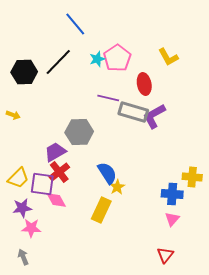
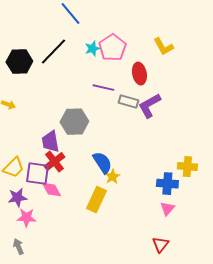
gray rectangle: (133, 112) -> (128, 102), size x0.7
purple trapezoid: (55, 152) -> (50, 142), turned -70

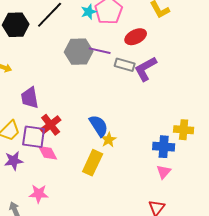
red ellipse: (139, 74) -> (136, 37), turned 75
gray hexagon: (74, 122) -> (79, 52), moved
purple trapezoid: (50, 142) -> (30, 98), moved
pink star: (26, 218) -> (39, 194), moved

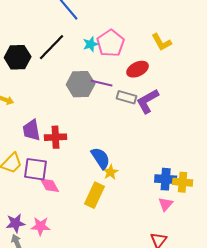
red cross: (51, 125) -> (56, 137), moved, turned 35
yellow cross: (184, 130) -> (183, 182), moved
purple star: (14, 161) -> (16, 223), moved

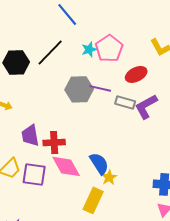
pink diamond: (50, 185) -> (66, 166), moved, size x1.4

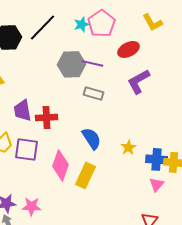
gray rectangle: (125, 102) -> (94, 93), moved
pink diamond: (66, 166) -> (60, 165), moved, turned 48
yellow star: (109, 177) -> (128, 147), moved

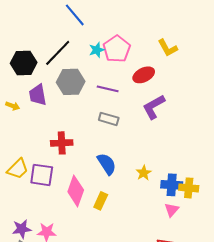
gray hexagon: (72, 64) -> (71, 82), moved
purple trapezoid: (22, 110) -> (38, 95), moved
yellow rectangle: (86, 175) -> (101, 201), size x0.7

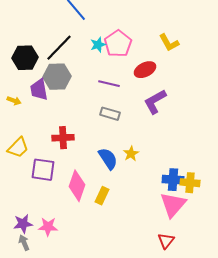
gray hexagon: (71, 82) -> (57, 77), moved
yellow trapezoid: (18, 169) -> (18, 148), moved
yellow star: (144, 173) -> (131, 154), moved
pink triangle: (172, 210) -> (173, 205), size x1.8

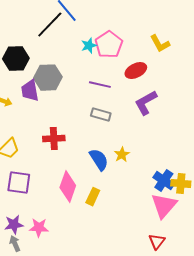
black line: (59, 48) -> (50, 25), moved
purple square: (43, 170) -> (19, 183), moved
blue cross: (173, 180) -> (164, 181), turned 30

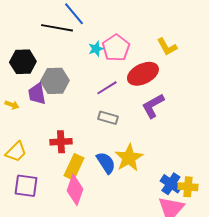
black line: (50, 25) -> (57, 28), turned 56
red ellipse: (136, 71) -> (143, 74), size x1.4
purple line: (100, 85) -> (107, 88), turned -45
yellow star: (122, 155) -> (129, 158), size x1.8
yellow rectangle: (93, 197) -> (74, 167), moved, size x1.4

